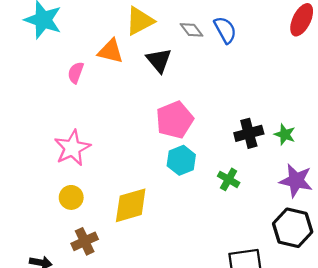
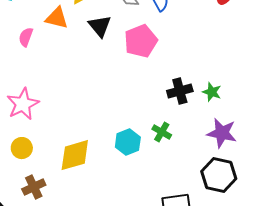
pink pentagon: (175, 120) -> (141, 41), moved
cyan hexagon: (181, 160) -> (128, 142), moved

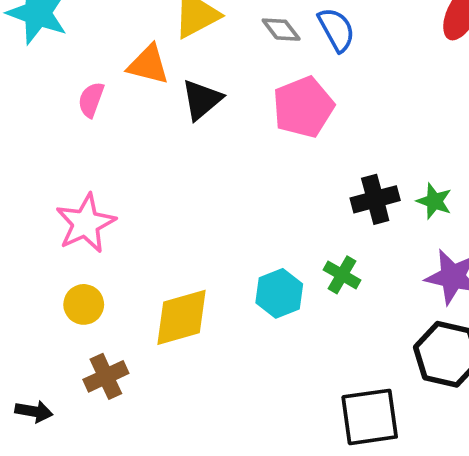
black triangle: (100, 26) -> (202, 100), moved, turned 30

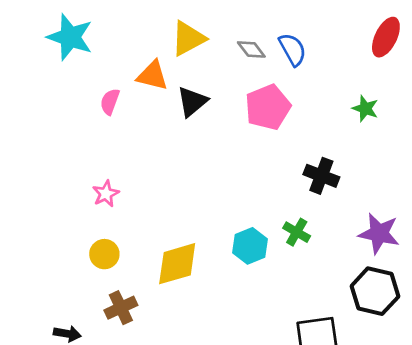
black cross: (375, 199) -> (321, 176), turned 36
green star: (434, 201) -> (365, 108), moved
pink star: (86, 223) -> (106, 194), size x0.6

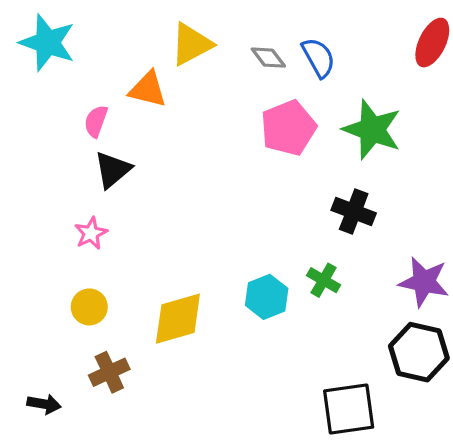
black triangle: (192, 102) -> (113, 170), moved
green star: (365, 108) -> (372, 130), moved, size x1.8

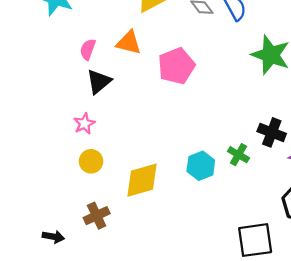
orange triangle: (148, 89) -> (129, 43), moved
pink pentagon: (288, 128) -> (176, 66), moved
black cross: (354, 212) -> (272, 132), moved
yellow circle: (89, 307) -> (91, 161), moved

